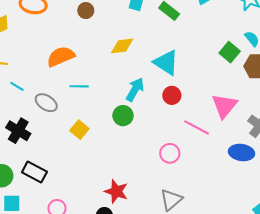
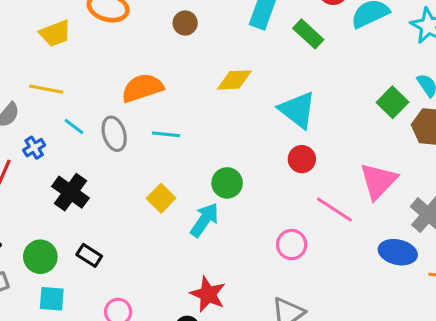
cyan arrow: (135, 89) -> (204, 220), moved
gray ellipse: (46, 103) -> (114, 134), moved, turned 35
black rectangle: (34, 172) -> (89, 255), size x0.7

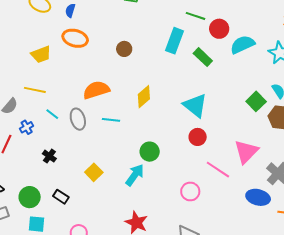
yellow diamond: (234, 80) -> (144, 97), moved, turned -40
black cross: (70, 192) -> (49, 156), size x0.6
yellow square: (161, 198) -> (94, 172), moved

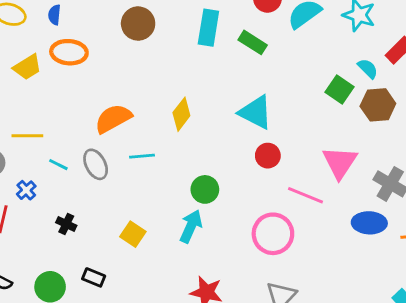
brown circle: (124, 49) -> (138, 24), moved, size x1.5
yellow trapezoid: (41, 54) -> (27, 67), moved
pink circle: (190, 191) -> (273, 234), size x1.5

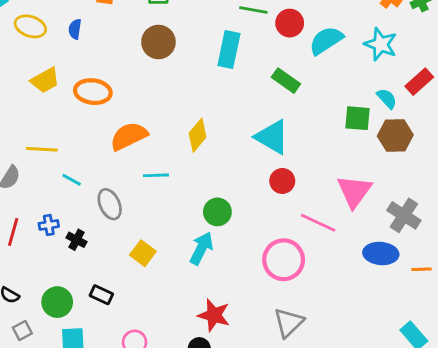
green rectangle: (253, 42) -> (286, 81), moved
orange ellipse: (69, 52) -> (93, 92), moved
green square: (339, 90) -> (357, 118), turned -32
gray ellipse: (96, 164) -> (110, 204), moved
blue cross: (26, 190) -> (49, 225), moved, turned 30

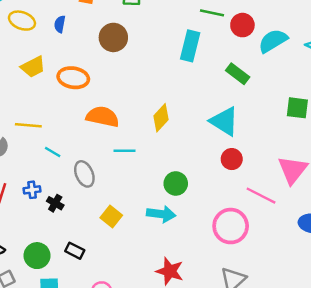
brown circle: (158, 42) -> (113, 37), moved
orange semicircle: (129, 136) -> (103, 117), turned 36
cyan arrow: (201, 248) -> (161, 214), turned 68

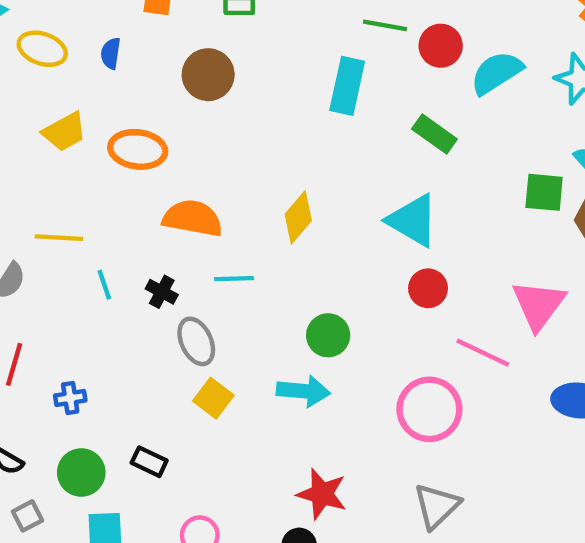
cyan line: (53, 152) -> (104, 285), turned 42
gray ellipse: (84, 174) -> (196, 341), moved
blue cross: (32, 190) -> (70, 398), moved
black cross: (55, 203) -> (162, 292), moved

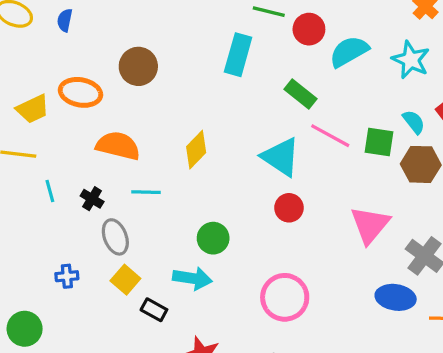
brown circle: (208, 75) -> (138, 66), moved
yellow trapezoid: (65, 132) -> (33, 109), moved
pink line: (483, 353) -> (330, 136), moved
blue cross: (70, 398) -> (67, 276), moved
black rectangle: (149, 462) -> (154, 310), moved

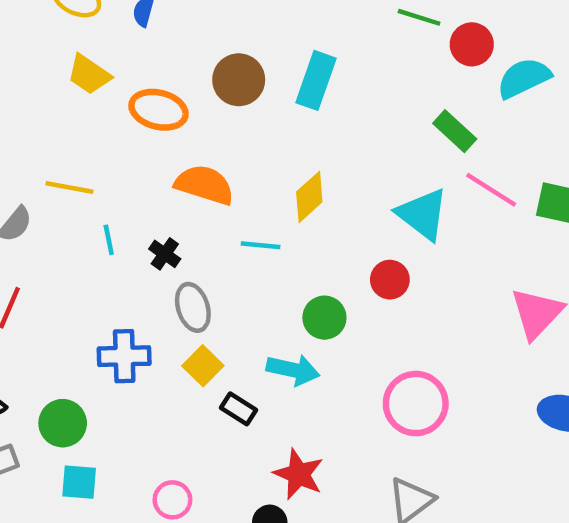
cyan rectangle: (238, 55) -> (316, 80), moved
yellow trapezoid: (33, 109) -> (89, 74), moved, turned 56
cyan line: (146, 192) -> (261, 245), moved
red circle: (289, 208) -> (390, 280), moved
blue cross: (67, 276) -> (124, 356), size x1.6

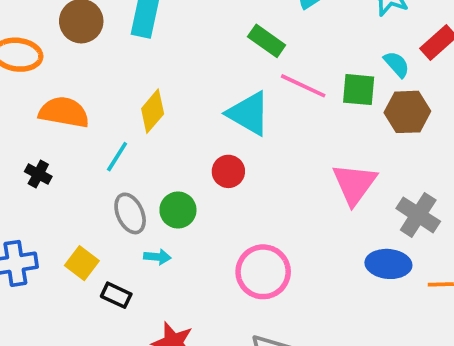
cyan line: (261, 245) -> (117, 157), turned -56
gray ellipse: (193, 307) -> (130, 213), moved
cyan arrow: (293, 370) -> (157, 257), size x0.6

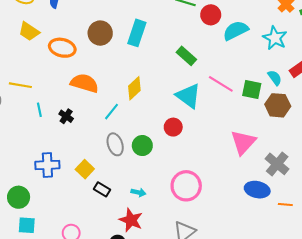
green rectangle: (267, 41) -> (186, 56), moved
cyan arrow: (157, 257) -> (138, 192), moved

